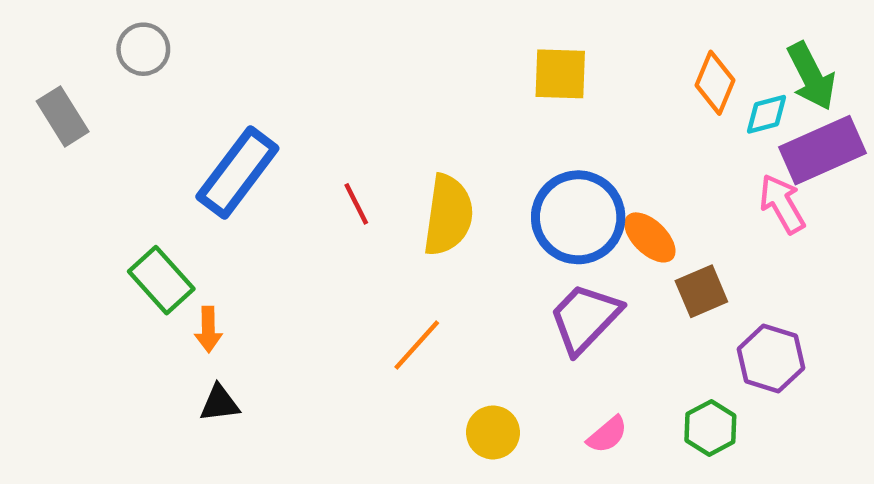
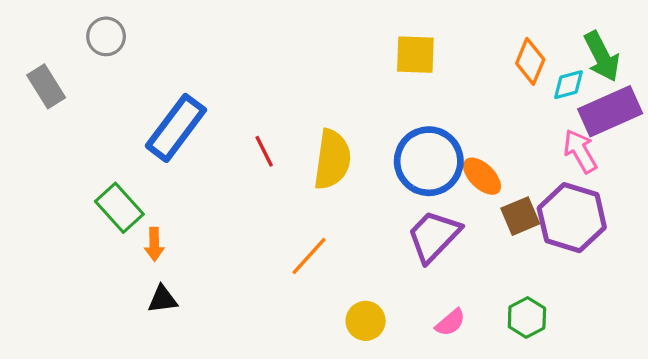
purple hexagon: (771, 359) -> (572, 218), moved, size x1.4

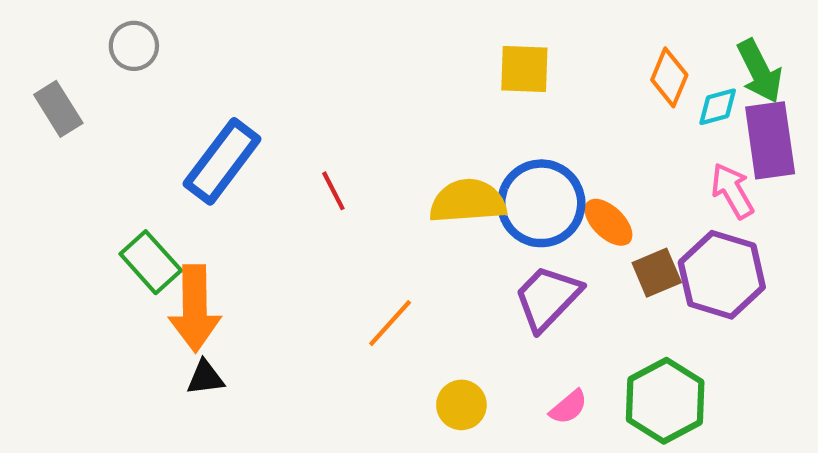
purple rectangle: (610, 111) -> (770, 140), turned -74
yellow semicircle: (332, 160) -> (468, 201), moved, turned -102
orange arrow: (154, 244) -> (195, 308), size x2.0
green hexagon: (527, 318) -> (665, 401), size x1.6

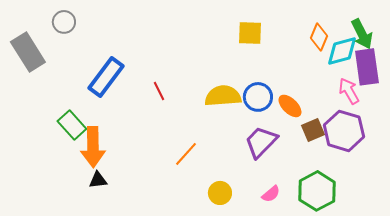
cyan diamond: (718, 107) -> (342, 51), size x1.6
gray rectangle: (58, 109) -> (28, 52), size x1.5
blue circle: (541, 203) -> (258, 97), size x0.7

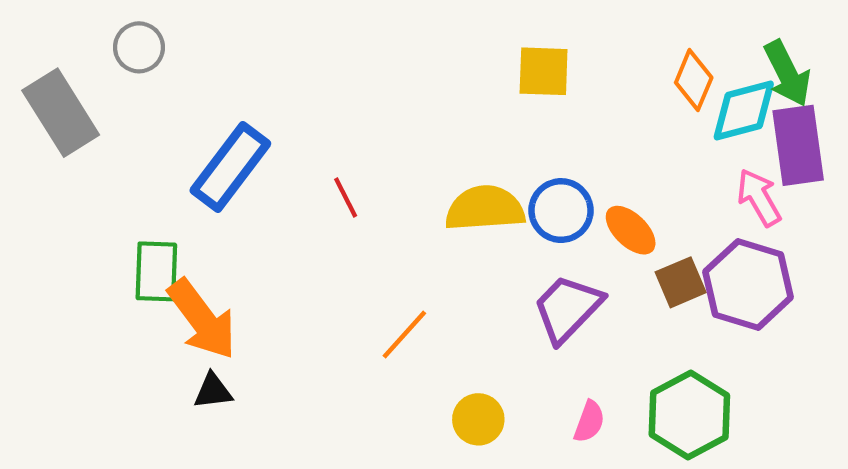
green rectangle: (72, 125) -> (156, 271), turned 44
orange arrow: (93, 147) -> (202, 319), turned -36
pink semicircle: (271, 194) -> (589, 422), turned -30

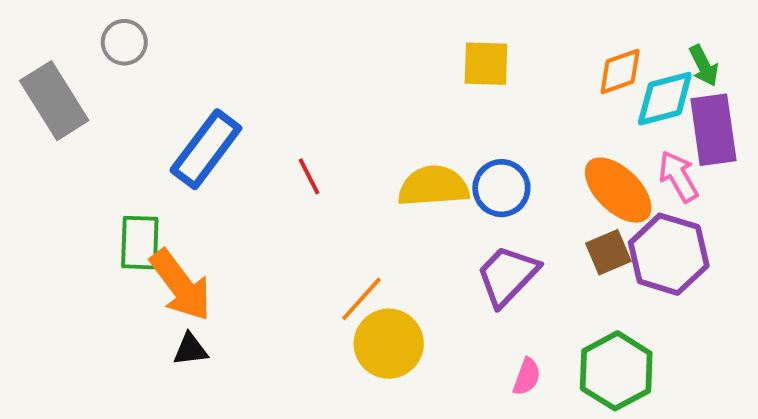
green arrow: (787, 73) -> (704, 66), size x0.7
orange diamond: (694, 80) -> (620, 71), turned 48
orange ellipse: (631, 230) -> (618, 190), moved, size x1.5
yellow circle: (478, 419) -> (389, 344), moved, size x1.5

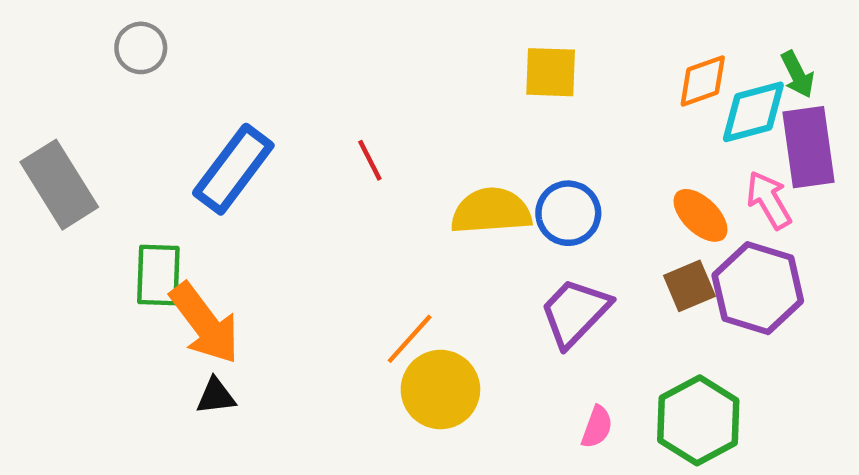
gray rectangle: (54, 101) -> (59, 185), moved
red line: (309, 176) -> (370, 160), moved
orange ellipse: (618, 190) -> (700, 215), size x0.7

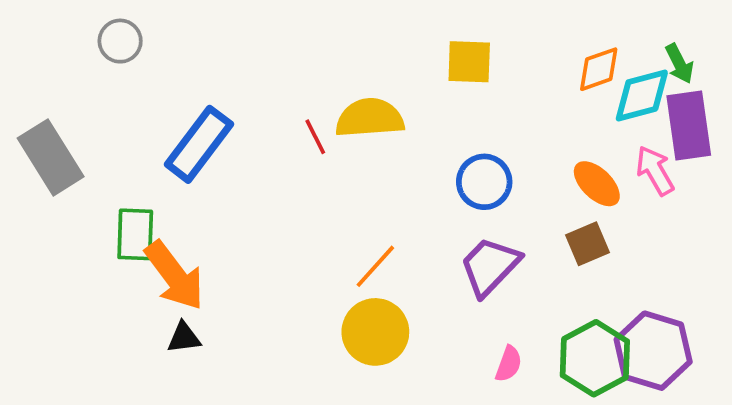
yellow semicircle: (491, 211) -> (370, 118), moved
purple hexagon: (758, 288) -> (653, 351), moved
orange line: (410, 339) -> (375, 266), moved

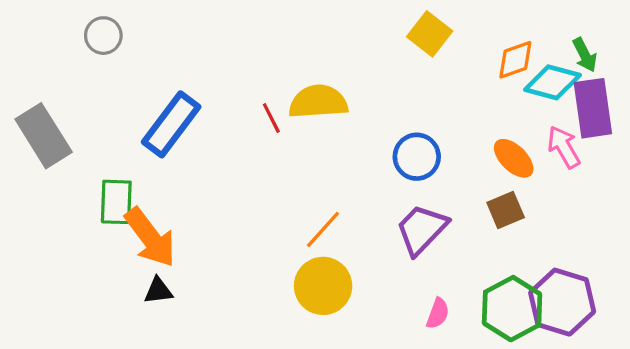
yellow square: (469, 62) -> (430, 34), moved, turned 36
cyan diamond: (642, 95) -> (552, 82), turned 30

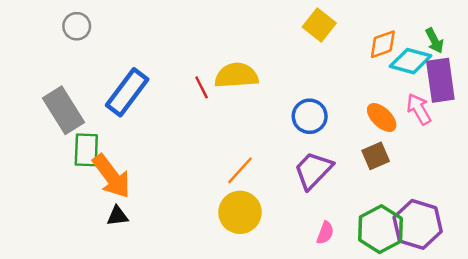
gray rectangle: (44, 136) -> (63, 110), moved

